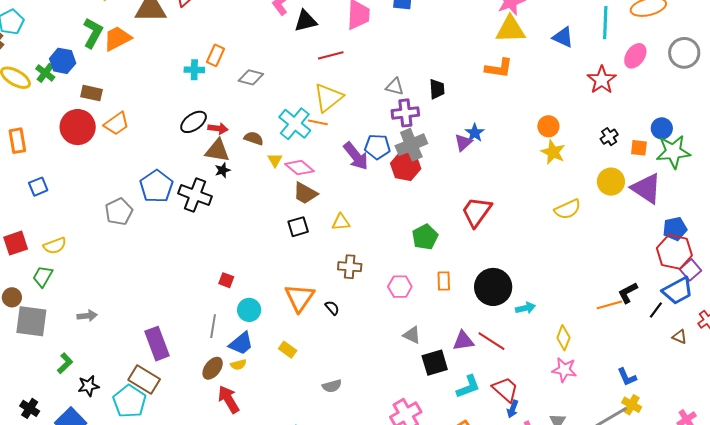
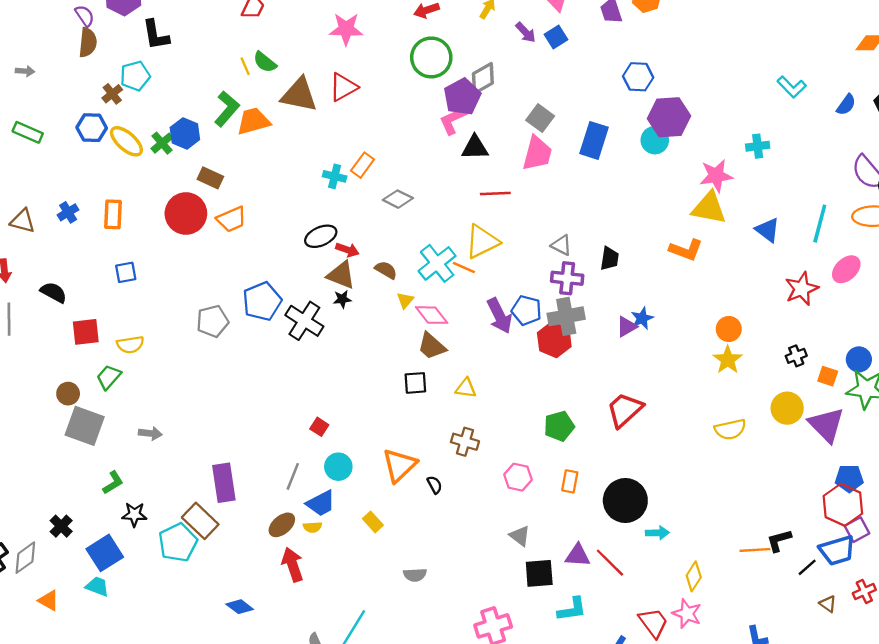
red trapezoid: (505, 389) -> (653, 623), moved

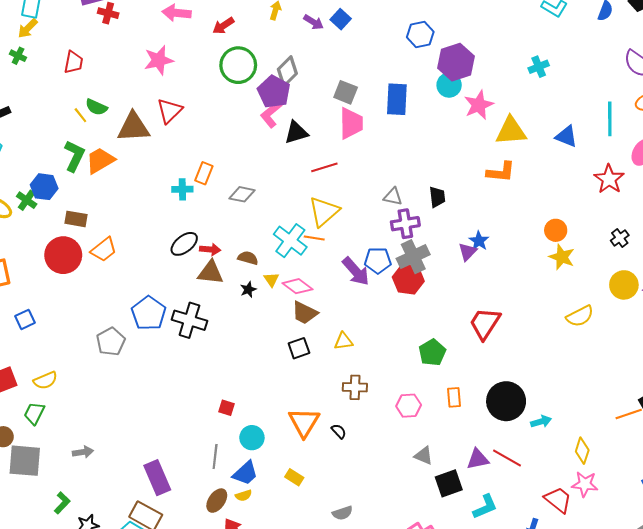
pink star: (716, 176) -> (479, 105), moved
black star: (342, 299) -> (248, 290), moved

